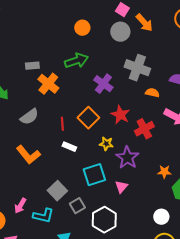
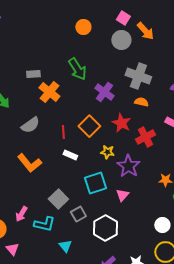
orange circle: (82, 28) -> (83, 27), moved
green arrow: (76, 61) -> (77, 69), turned 75
orange semicircle: (152, 93) -> (141, 102), moved

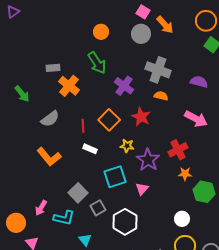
orange circle: (83, 27) -> (101, 32), moved
red cross: (145, 137) -> (178, 150), moved

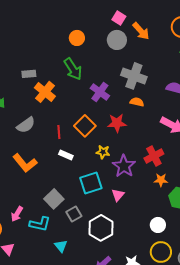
red star: (141, 117) -> (117, 123), turned -30

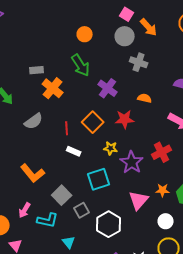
gray cross: (134, 76) -> (139, 62), moved, size x0.7
orange L-shape: (25, 163) -> (33, 173), moved
orange star: (161, 180) -> (163, 190), moved
pink triangle: (118, 195) -> (139, 200), moved, size x1.5

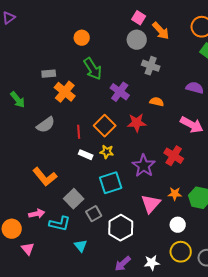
orange circle: (85, 34) -> (82, 38), moved
yellow star: (111, 148) -> (107, 152), moved
red cross: (162, 152) -> (174, 156), turned -30
pink arrow: (25, 210) -> (37, 214), turned -133

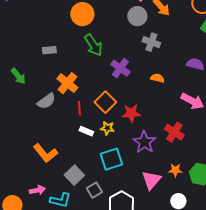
orange circle: (82, 38) -> (82, 14), size x1.5
orange cross: (65, 92) -> (67, 83), moved
red star: (137, 123) -> (131, 113), moved

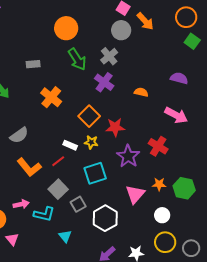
gray cross: (151, 42) -> (109, 56), moved, turned 30
gray semicircle: (46, 101) -> (19, 135), moved
red line: (79, 108) -> (58, 161), moved, turned 56

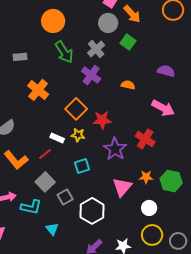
green square: (192, 41) -> (128, 42), moved
cyan square: (95, 173) -> (82, 166), size x0.7

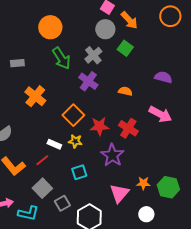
red cross: (145, 139) -> (128, 128), moved

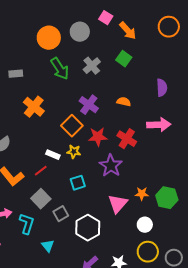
gray circle: (105, 29) -> (80, 32), moved
purple semicircle: (163, 77) -> (162, 88), turned 72
purple cross: (88, 81) -> (89, 105), moved
pink arrow: (160, 114) -> (159, 125), turned -30
cyan L-shape: (28, 213) -> (27, 224), turned -85

